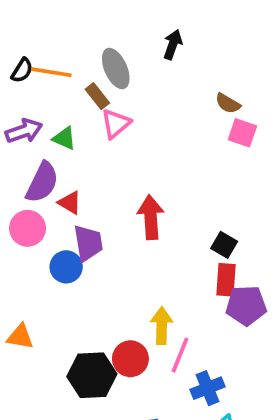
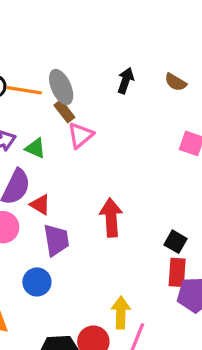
black arrow: (173, 45) -> (126, 81), moved
gray ellipse: (116, 69) -> (61, 87), moved
brown semicircle: (228, 103) -> (176, 82), moved
blue circle: (66, 267) -> (37, 282), moved

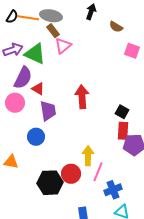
brown semicircle: (176, 82) -> (116, 27), moved
gray ellipse: (61, 87) -> (51, 16), turned -55
green triangle: (35, 148) -> (35, 54), size x1.6

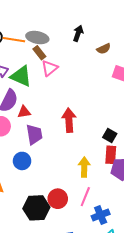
brown semicircle: (116, 27) -> (104, 49), turned -56
red triangle: (38, 89) -> (24, 112), turned -40
yellow arrow: (88, 156) -> (84, 167), moved

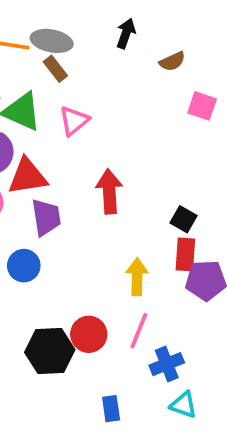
pink triangle: (50, 68) -> (74, 121), moved
red triangle: (24, 112) -> (27, 176), size x1.6

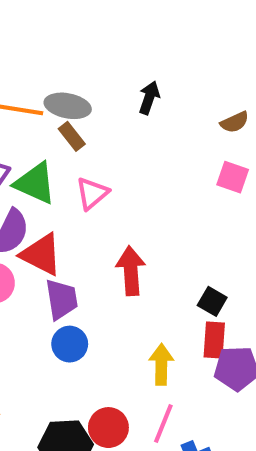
brown semicircle: (172, 61) -> (235, 122), moved
red triangle: (27, 176) -> (41, 254), turned 36
blue circle: (24, 266) -> (70, 344), moved

